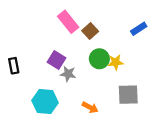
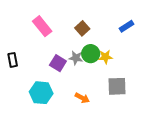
pink rectangle: (68, 22) -> (42, 26), moved
purple square: (57, 60) -> (58, 63), moved
gray star: (68, 74) -> (76, 58), moved

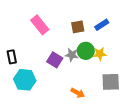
blue rectangle: (126, 26) -> (102, 25), moved
brown square: (82, 28) -> (78, 27), turned 32
cyan hexagon: (41, 93) -> (25, 80), moved

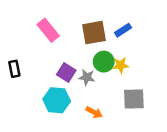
brown square: (78, 27) -> (94, 33), size x1.5
gray star: (72, 55) -> (87, 77), moved
cyan hexagon: (25, 80) -> (57, 100), moved

